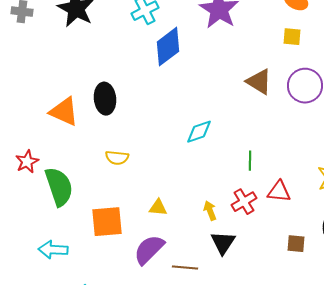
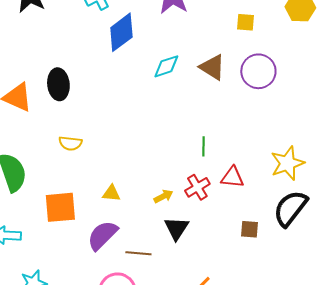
cyan diamond: (199, 132) -> (166, 66), moved
yellow arrow: (210, 211) -> (163, 196), turned 84

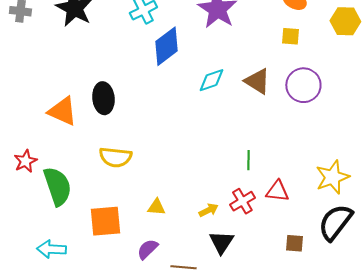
yellow semicircle: (70, 143) -> (115, 157), size x1.4
purple semicircle: (102, 235) -> (147, 249), size x0.7

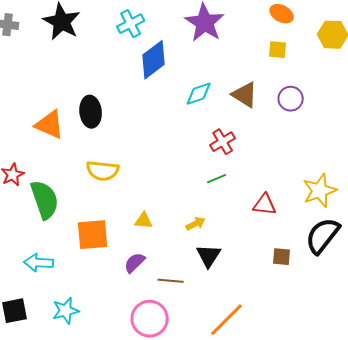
purple circle: (303, 85) -> (291, 99), size x0.7
green line: (248, 160) -> (217, 179), moved, turned 66
red cross: (242, 201) -> (223, 142), moved

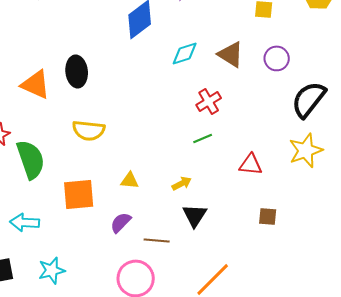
black semicircle: (323, 236) -> (309, 99), moved

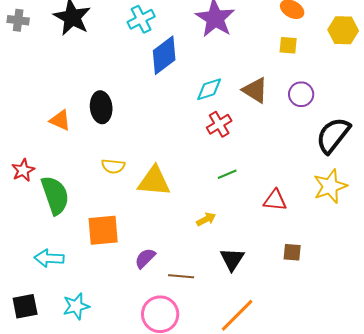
orange triangle: (36, 84) -> (60, 120), size x0.7
red cross: (209, 101) -> (219, 124), moved
yellow semicircle: (89, 130) -> (113, 166), size x0.7
yellow triangle: (130, 180) -> (154, 181), moved, size x1.8
black triangle: (195, 215) -> (232, 259), moved

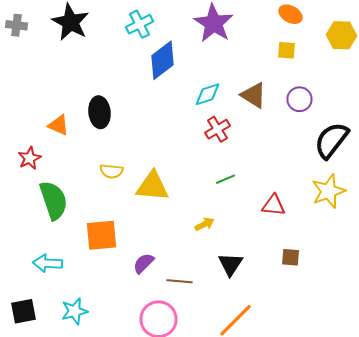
red star: (23, 170) -> (30, 158), moved

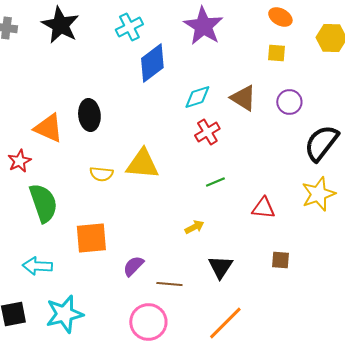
orange triangle: (58, 125) -> (48, 128), size x1.4
yellow triangle: (152, 186) -> (142, 164), moved
cyan star: (74, 311) -> (64, 314), size x1.4

